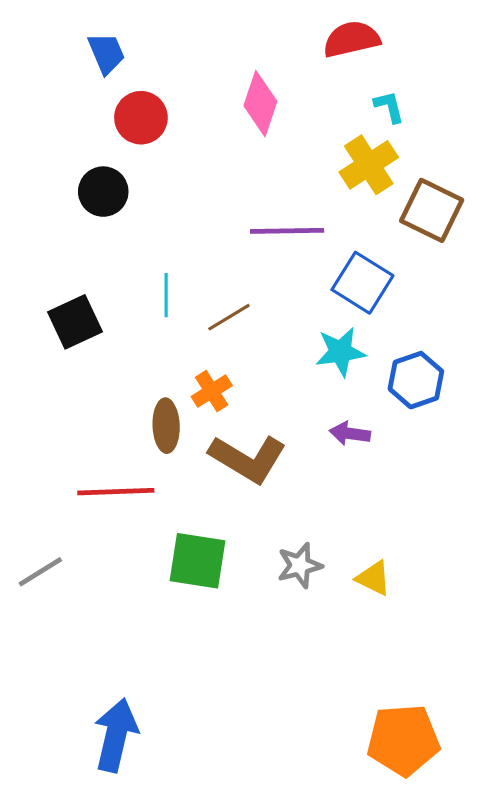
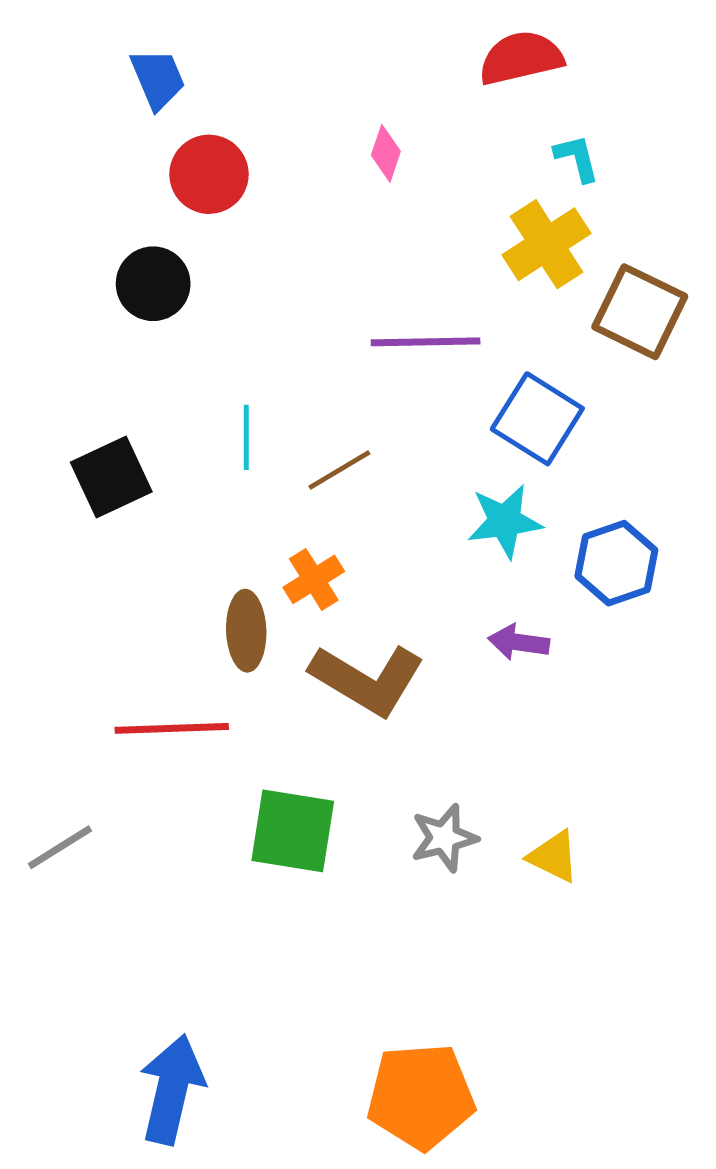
pink diamond: (260, 104) -> (386, 153), size x0.6
orange pentagon: (403, 740) -> (421, 1096), moved

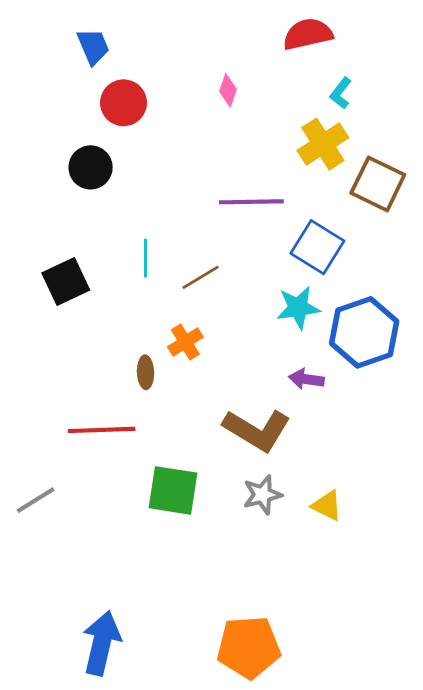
cyan L-shape: (577, 158) -> (341, 93), turned -128
blue hexagon: (616, 563) -> (364, 332), size x1.4
brown ellipse: (246, 631) -> (146, 372), size x0.7
brown L-shape: (367, 680) -> (257, 430), moved

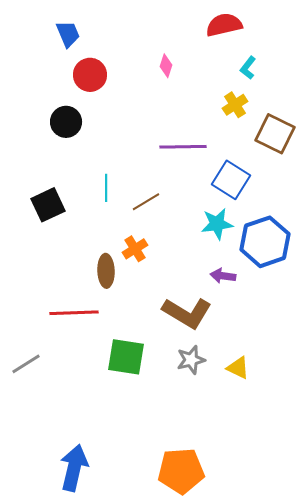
yellow cross: (323, 144) -> (235, 105), size x0.7
brown ellipse: (146, 372) -> (106, 271), size x1.4

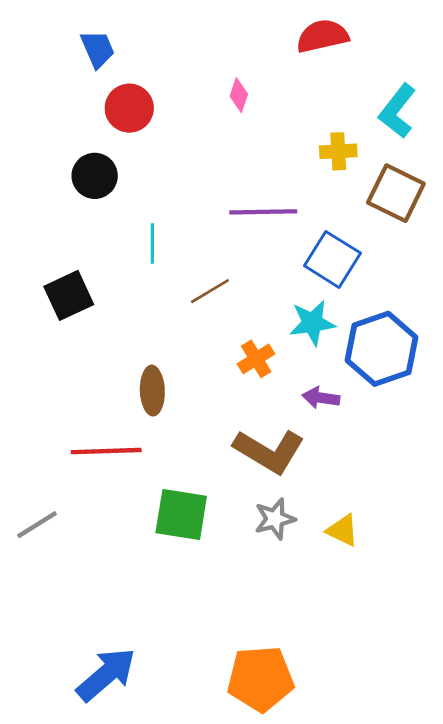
cyan L-shape: (248, 68) -> (397, 111), moved, size x1.6
yellow cross: (235, 105) -> (338, 151), turned 30
cyan line: (106, 188) -> (152, 244), moved
orange cross: (135, 249) -> (256, 359), moved
blue arrow: (74, 468) -> (106, 674), turned 36

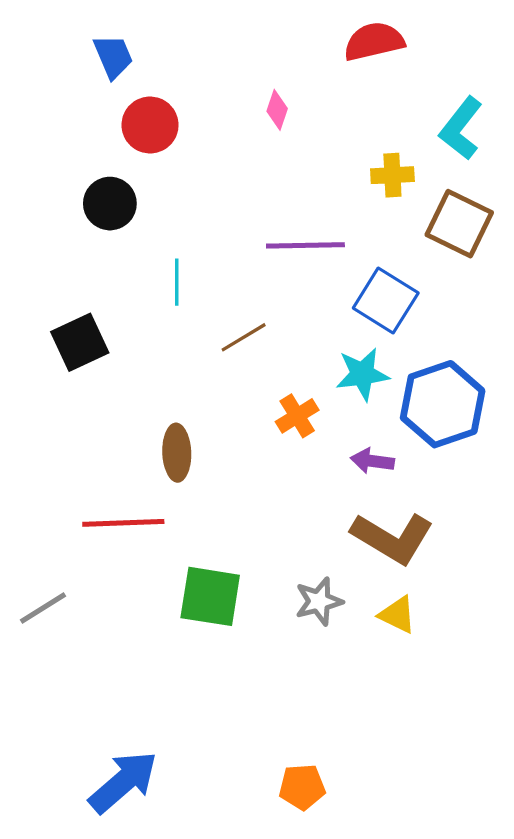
brown L-shape: (269, 451) -> (392, 538), moved
orange pentagon: (260, 679) -> (302, 787), size x0.6

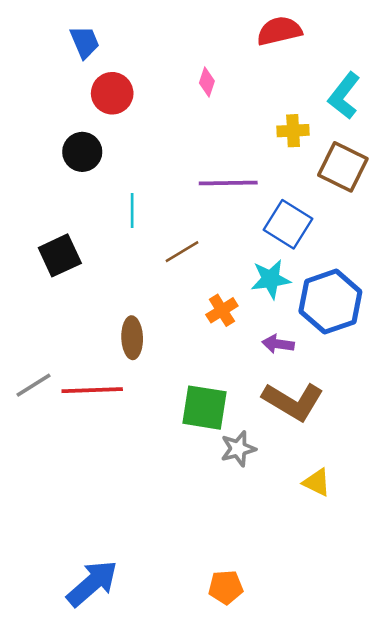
green square: (210, 596) -> (204, 408), moved
gray line: (43, 608) -> (34, 385), moved
yellow triangle: (397, 615) -> (317, 482), moved

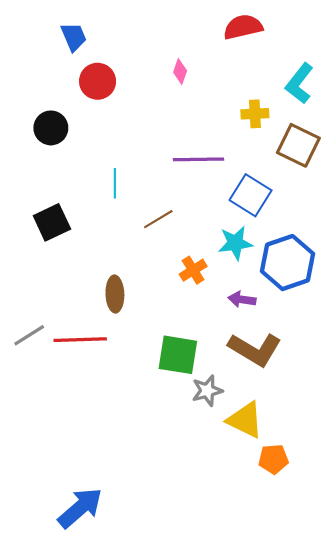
black circle: (82, 152) -> (51, 128), moved
yellow triangle: (317, 482) -> (245, 420), moved, size x1.5
orange pentagon: (226, 587) -> (273, 459), moved

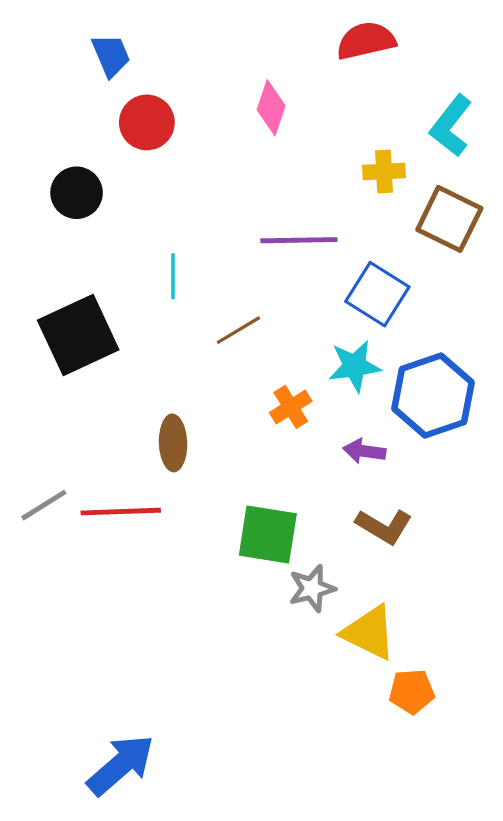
pink diamond: (180, 71) -> (271, 108), size x1.4
black square: (52, 222) -> (78, 335), size x1.4
brown L-shape: (255, 349) -> (384, 526), size x0.7

